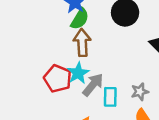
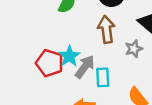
brown arrow: (82, 43) -> (106, 29), moved
gray star: (140, 92) -> (134, 49), moved

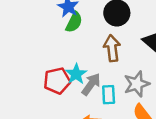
gray star: (134, 49) -> (137, 84), moved, size x1.5
red pentagon: (50, 63) -> (57, 81), turned -30

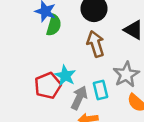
gray arrow: (91, 84) -> (79, 98), moved

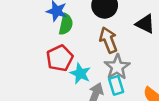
gray star: (126, 74) -> (117, 67), moved
red pentagon: (48, 86) -> (60, 58), moved

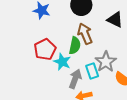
green semicircle: (66, 24) -> (75, 46), moved
gray star: (117, 67) -> (106, 62), moved

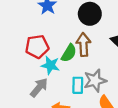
cyan star: (62, 62) -> (50, 65), turned -30
gray arrow: (75, 79) -> (39, 87), moved

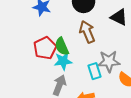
green semicircle: (69, 53) -> (62, 46), moved, turned 144
gray star: (95, 81) -> (109, 61), turned 30

